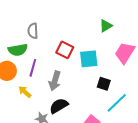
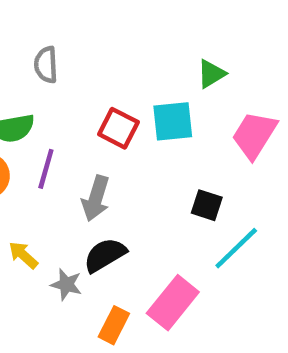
gray semicircle: (33, 31) -> (46, 65), moved
cyan square: (89, 59) -> (173, 121), moved
yellow arrow: (25, 92) -> (23, 255), moved

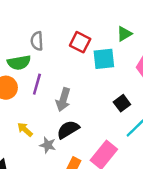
gray semicircle: (46, 65) -> (37, 41), moved
red square: (118, 128) -> (80, 42), moved
black square: (207, 205) -> (122, 103), turned 35

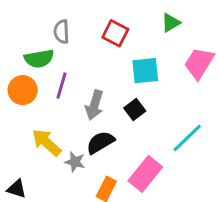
cyan square: (104, 59) -> (145, 71), moved
black square: (122, 103) -> (135, 110), moved
yellow arrow: (25, 130) -> (47, 142), size x1.5

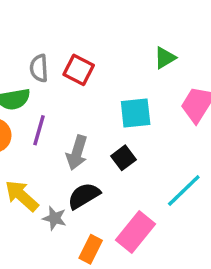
red square: (115, 33) -> (79, 70), moved

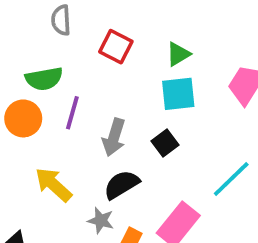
green triangle: (165, 58) -> (178, 54), moved
gray semicircle: (39, 68) -> (61, 20), moved
gray star: (54, 218) -> (101, 220), moved

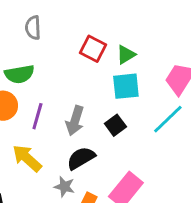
red square: (116, 47) -> (93, 49), moved
purple line: (72, 113) -> (37, 116), moved
cyan line: (231, 179) -> (168, 119), moved

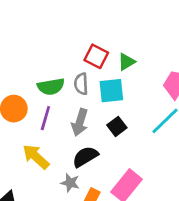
gray semicircle: (33, 28) -> (81, 84), moved
green semicircle: (19, 74) -> (51, 87), moved
cyan square: (126, 86) -> (111, 91), moved

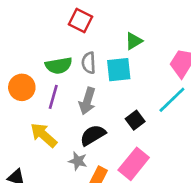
red square: (96, 56) -> (81, 21), moved
black square: (117, 126) -> (135, 120), moved

